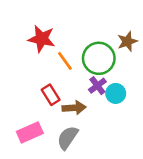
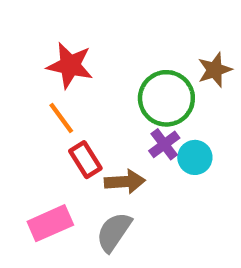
orange line: (65, 61) -> (61, 118), moved

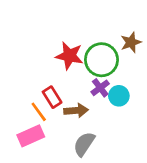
red star: (70, 65) -> (69, 56), moved
orange line: (61, 118) -> (39, 112), moved
gray semicircle: (114, 232) -> (84, 144), moved

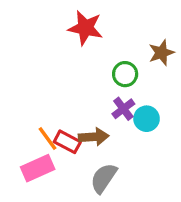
red star: (69, 56) -> (85, 28), moved
green circle: (101, 60) -> (125, 74), size x0.6
red rectangle: (52, 97) -> (67, 142), moved, turned -30

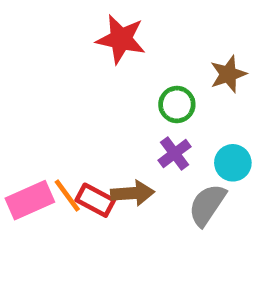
cyan circle: (147, 119) -> (233, 163), moved
pink rectangle: (38, 168) -> (30, 200), moved
gray semicircle: (104, 178) -> (207, 205), moved

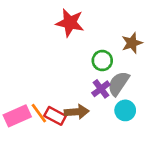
cyan circle: (233, 163) -> (125, 110), moved
gray semicircle: (207, 205) -> (118, 83), moved

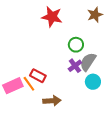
brown star: (132, 43) -> (95, 15), moved
brown arrow: (77, 112) -> (52, 101), moved
red rectangle: (55, 116) -> (38, 76), moved

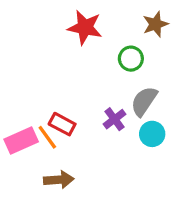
green circle: (76, 45) -> (131, 59), moved
purple cross: (75, 66) -> (114, 119), moved
brown arrow: (52, 101) -> (59, 180), moved

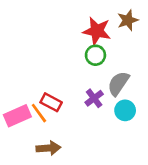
red star: (85, 27) -> (97, 31), moved
green circle: (131, 59) -> (95, 55), moved

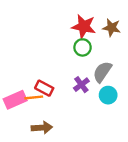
brown star: (128, 20) -> (112, 28), moved, turned 30
orange line: (39, 113) -> (34, 97), turned -60

